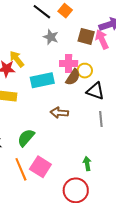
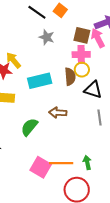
pink cross: (69, 63) -> (81, 55), moved
brown semicircle: (73, 77) -> (70, 77), turned -36
green semicircle: (26, 138) -> (29, 127), moved
orange line: (21, 169) -> (61, 163), moved, turned -65

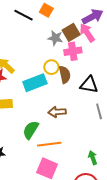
brown square: (82, 35) -> (71, 32), turned -36
gray star: (47, 37) -> (55, 38), moved
yellow circle: (82, 70) -> (51, 67), moved
orange line: (61, 163) -> (49, 144), moved

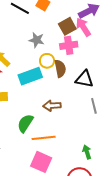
gray star: (55, 38) -> (37, 40), moved

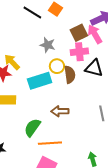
black triangle: (84, 79) -> (94, 68), moved

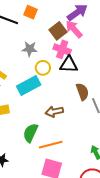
pink cross: (79, 52) -> (62, 49), turned 36
black triangle: (94, 68) -> (69, 65), moved
brown semicircle: (70, 75) -> (82, 92), moved

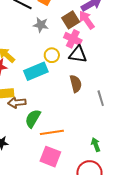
gray star: (30, 49) -> (41, 25), moved
brown semicircle: (82, 92) -> (76, 84), moved
brown arrow: (54, 112) -> (17, 103), moved

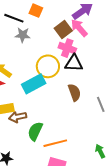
gray star: (41, 25) -> (23, 35), moved
yellow circle: (52, 55) -> (48, 66), size x1.5

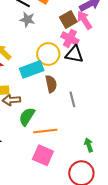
brown semicircle: (74, 92) -> (51, 84), moved
gray line: (101, 104) -> (72, 99), moved

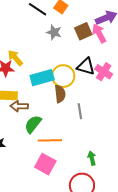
gray star: (27, 20) -> (54, 32), moved
pink cross: (70, 38) -> (104, 72), moved
yellow circle: (48, 54) -> (63, 76), moved

